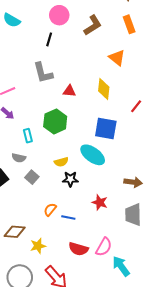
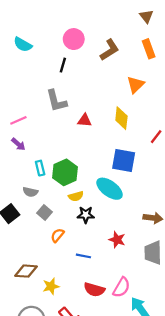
orange triangle: (117, 58) -> (136, 85), turned 36
green hexagon: (55, 121) -> (65, 172), moved
orange semicircle: (50, 209) -> (57, 235), moved

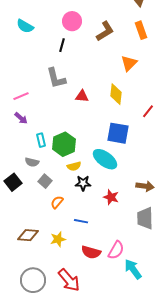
red star: (117, 240) -> (111, 197), moved
yellow star: (51, 286) -> (58, 239), moved

